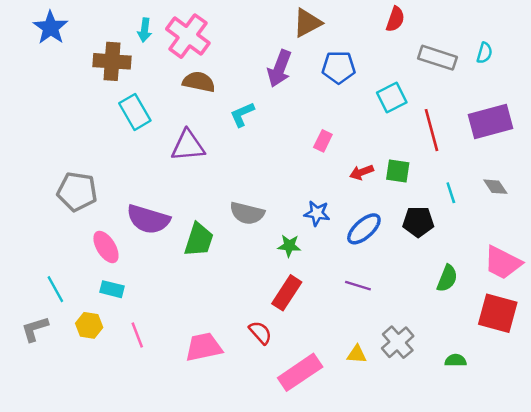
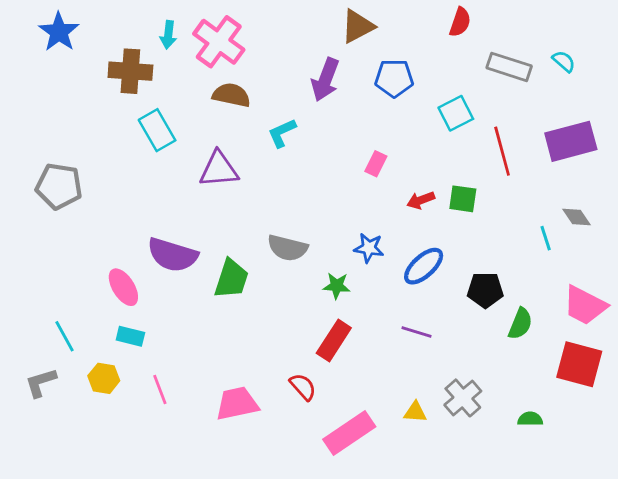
cyan semicircle: (485, 53) -> (564, 61), turned -65
gray pentagon: (77, 192) -> (59, 186), moved
cyan line: (451, 193) -> (546, 238), moved
black pentagon: (418, 222) -> (485, 290), moved

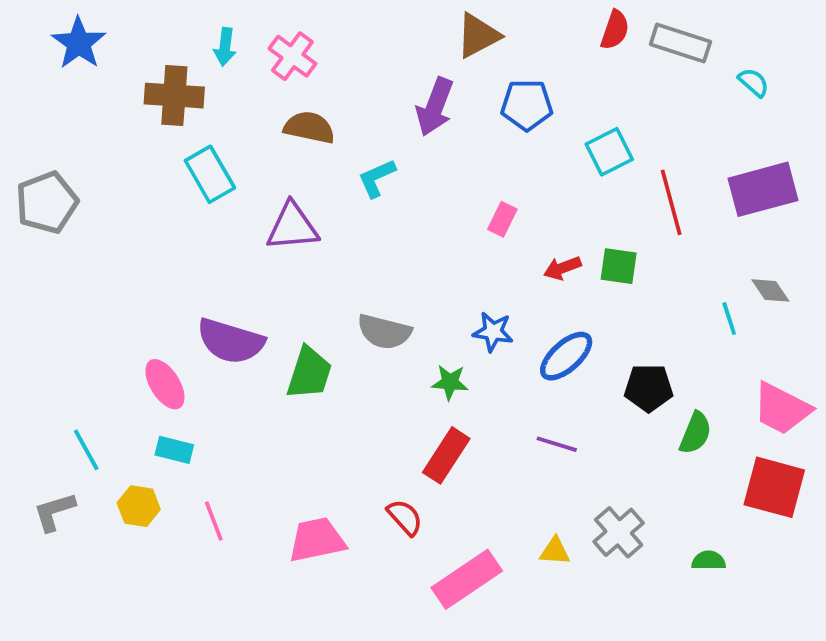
pink cross: (219, 42) -> (292, 56), size x0.7
gray rectangle: (509, 67) -> (680, 43), moved
gray pentagon: (59, 186) -> (47, 202), moved, turned -30

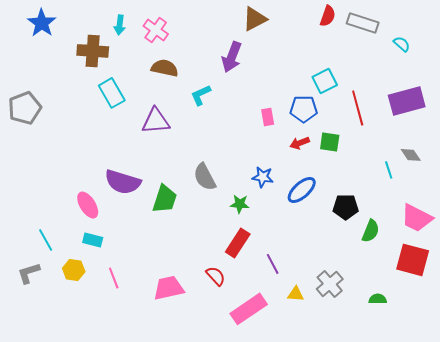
blue pentagon: (527, 105) -> (304, 109), moved
pink rectangle: (502, 219) -> (268, 117), turned -36
gray semicircle: (384, 332) -> (205, 177), turned 48
purple line: (557, 444) -> (273, 264), moved, turned 45

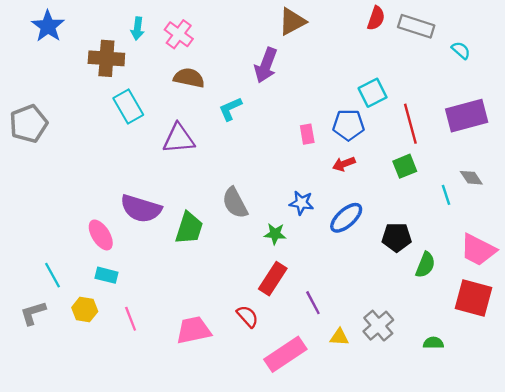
green square: (330, 142) -> (405, 166), moved, turned -30

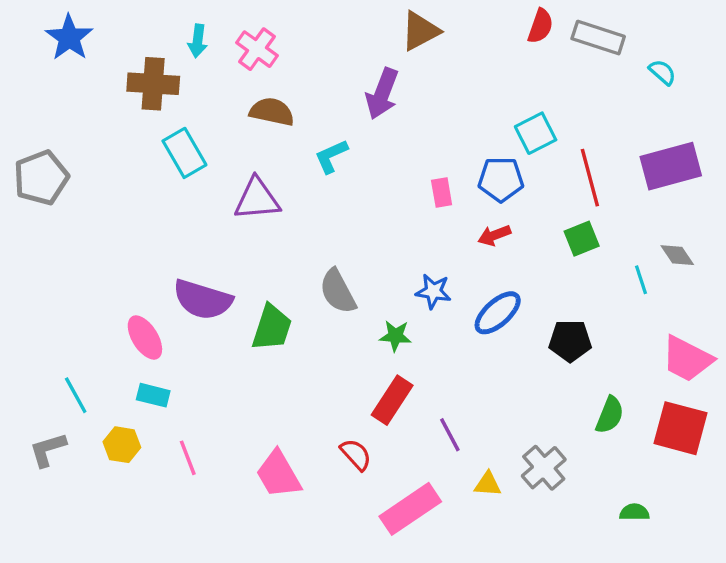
green semicircle: (425, 265) -> (610, 415), moved
pink trapezoid: (194, 330) -> (278, 474), turned -108
green semicircle: (433, 343) -> (634, 512), moved

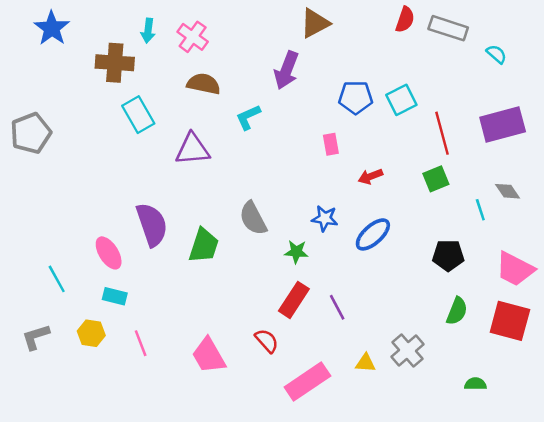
blue pentagon: (501, 179) -> (356, 97), moved
purple semicircle: (203, 300) -> (152, 225), turned -126
black pentagon: (570, 341) -> (448, 255), moved
cyan line: (76, 395) -> (57, 279), moved
purple line: (450, 435) -> (337, 307), moved

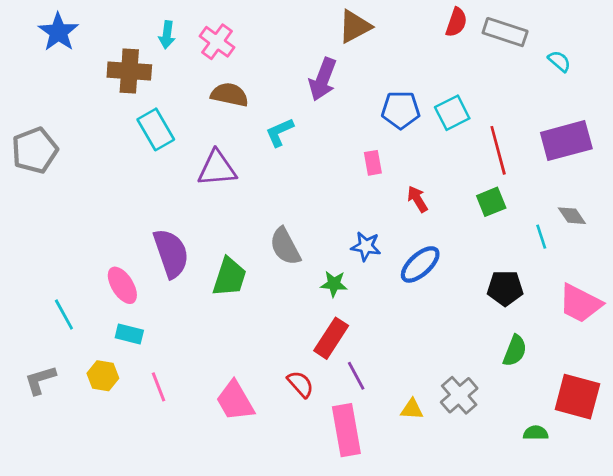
red arrow: (370, 176) -> (417, 199), turned 80
purple line: (337, 307) -> (356, 376), moved
red square: (510, 321) -> (577, 397), moved
pink rectangle: (307, 381) -> (346, 430), turned -66

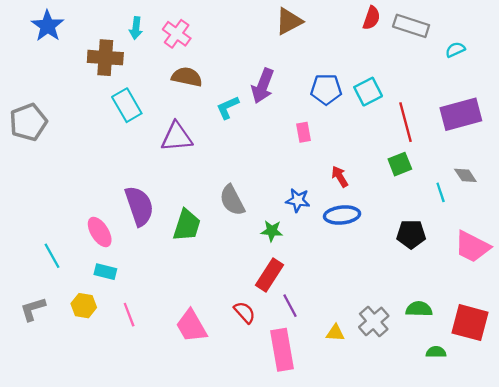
cyan semicircle: (559, 61) -> (455, 50), turned -66
purple arrow: (323, 79) -> (263, 86), moved
red arrow: (417, 199) -> (340, 176), moved
blue ellipse: (420, 264) -> (342, 215), turned 36
green semicircle: (515, 351) -> (419, 309), moved, turned -110

